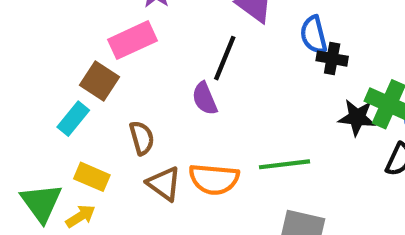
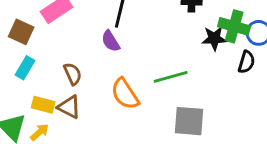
brown square: (99, 81) -> (21, 32), moved
orange semicircle: (214, 179) -> (125, 94), turned 60
brown triangle: (164, 184) -> (69, 107), moved

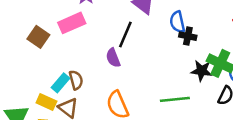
cyan rectangle: (25, 68) -> (61, 83), moved
green line: (171, 77) -> (175, 99), moved

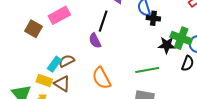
brown semicircle: (76, 80) -> (67, 61), turned -98

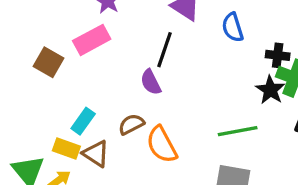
black cross: (153, 18) -> (278, 55), moved
black star: (167, 45) -> (270, 90), turned 30
brown semicircle: (67, 61) -> (131, 124), moved

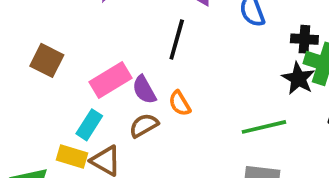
pink rectangle: (92, 40) -> (110, 80), moved
purple semicircle: (151, 82) -> (144, 90), moved
orange semicircle: (162, 145) -> (180, 103), moved, size x0.6

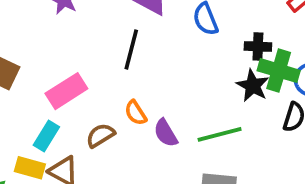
purple semicircle: (144, 90) -> (166, 133), moved

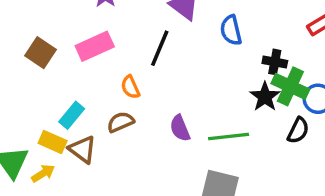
pink rectangle: (66, 91) -> (95, 46), moved
orange semicircle: (136, 113) -> (130, 87), moved

